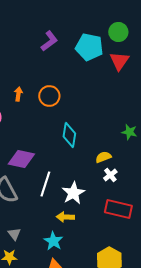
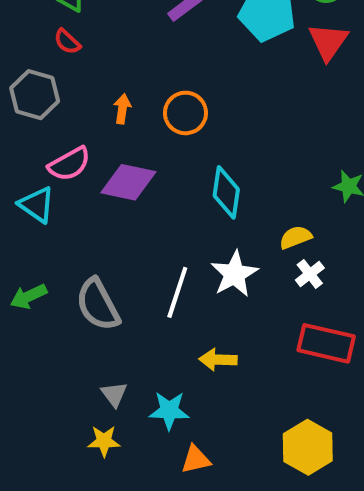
purple diamond: (21, 159) -> (128, 182), moved
white star: (73, 193) -> (234, 274), moved
cyan star: (53, 241) -> (169, 411), moved, turned -30

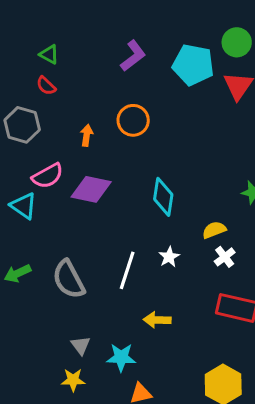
orange circle: (185, 113) -> (133, 120), moved
white star: (234, 274) -> (169, 257), size x0.6

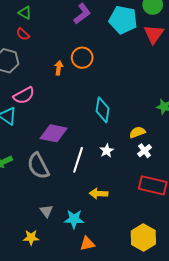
orange arrow: (87, 135) -> (59, 68), moved
purple diamond: (91, 189) -> (54, 133), moved
yellow star: (73, 380) -> (31, 238), moved

